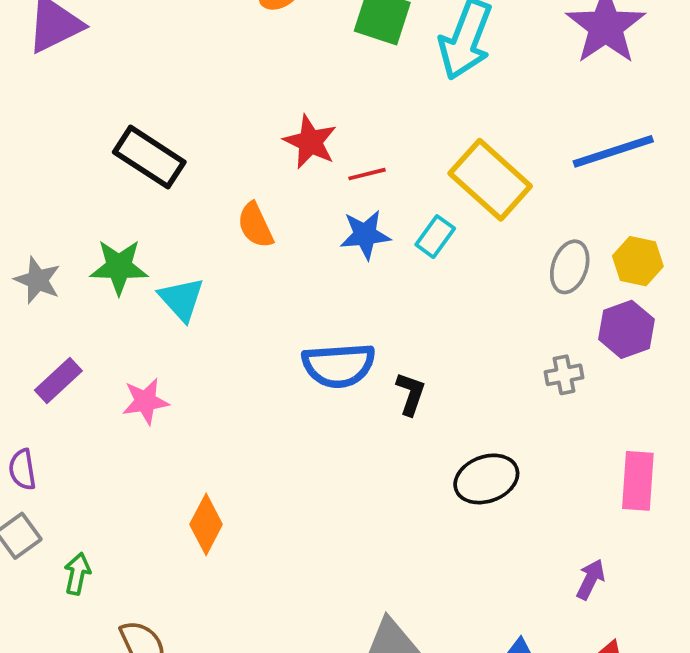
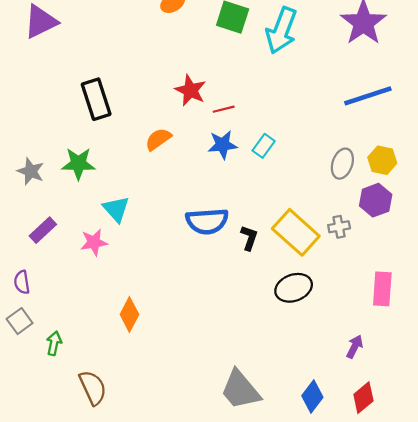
black rectangle: (149, 157) -> (96, 99), turned 39
yellow rectangle: (490, 180) -> (296, 232), moved
orange semicircle: (255, 225) -> (158, 139), turned 80
cyan triangle: (181, 299) -> (116, 209), moved

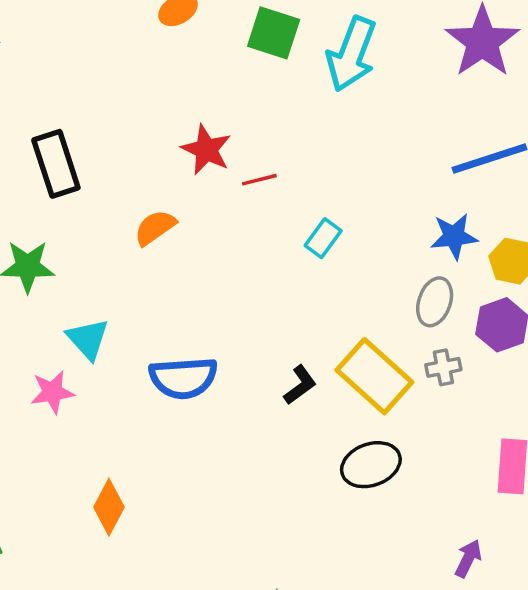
blue star: (223, 145) -> (454, 236), moved
gray ellipse: (342, 164) -> (435, 302), moved
blue semicircle: (207, 221) -> (183, 378), moved
black L-shape: (249, 238) -> (300, 385), turned 35

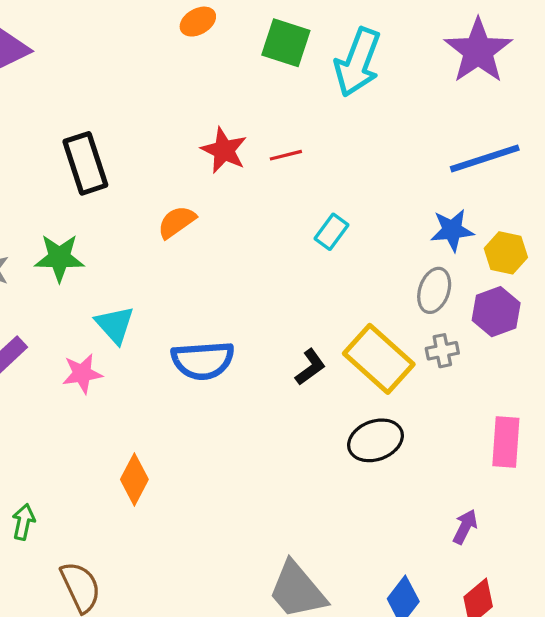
red line: (259, 180) -> (286, 155), moved

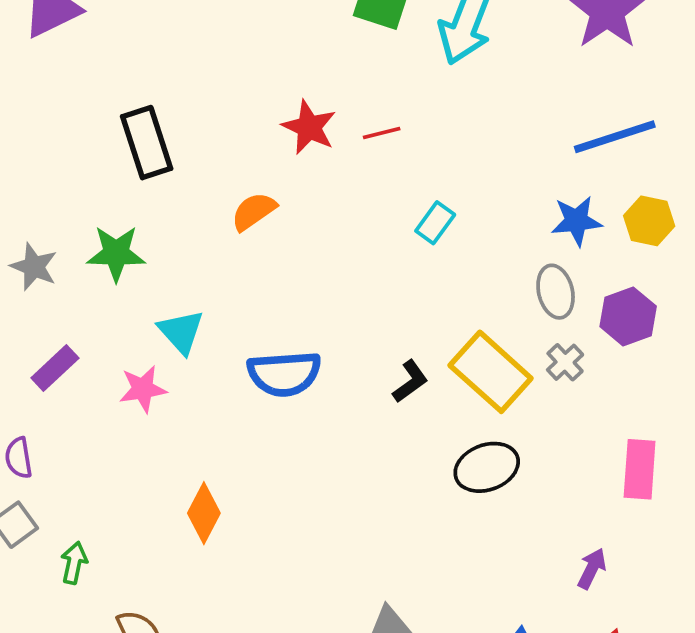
yellow hexagon: (506, 253) -> (649, 221), moved
gray ellipse: (434, 290) -> (556, 292), turned -33
gray cross: (442, 351) -> (565, 362), turned -32

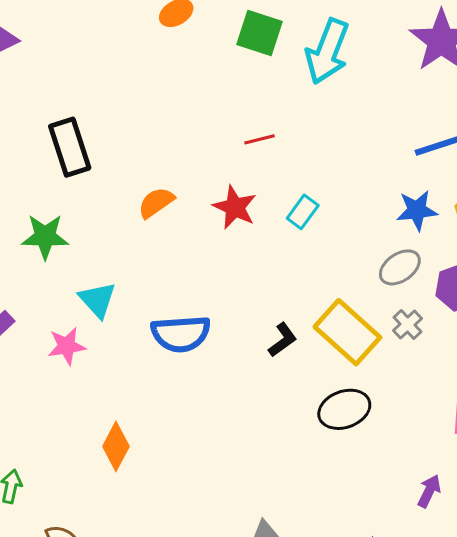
red star: (309, 127) -> (235, 207), moved
gray ellipse: (556, 292) -> (400, 267), turned 69

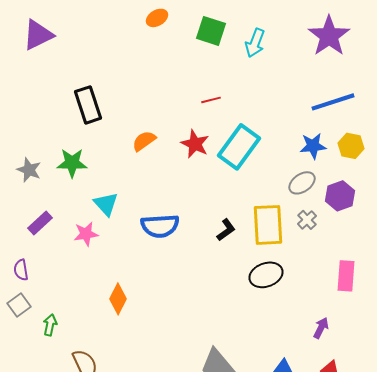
cyan arrow: (327, 51) -> (255, 43), size x0.7
cyan rectangle: (303, 212) -> (239, 147), size x2.0
yellow rectangle: (347, 332) -> (268, 225), turned 45

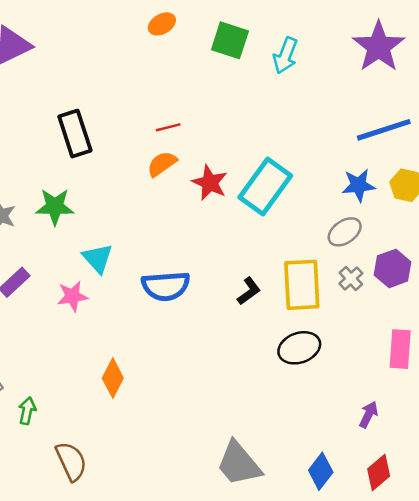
red line: (211, 100) -> (168, 127), moved
orange semicircle: (144, 141) -> (162, 164), moved
purple hexagon: (340, 196) -> (393, 268), moved

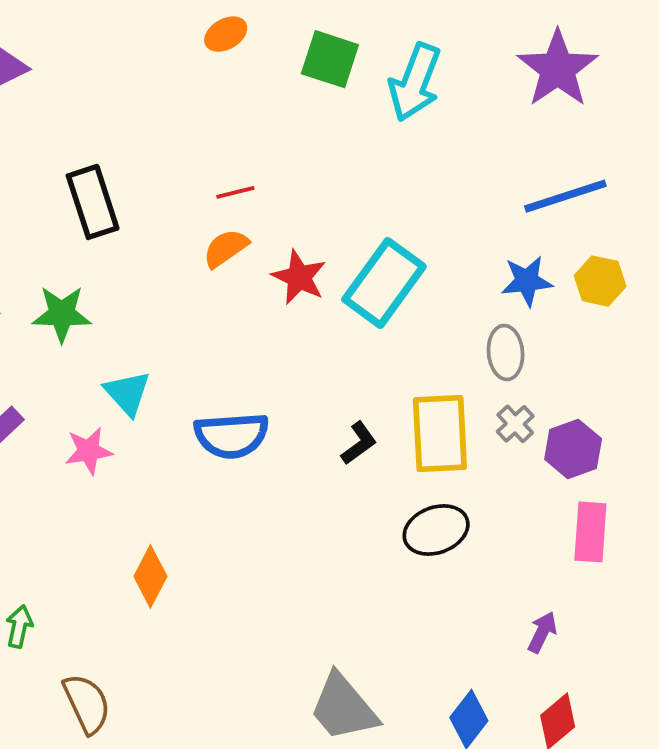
cyan arrow: (285, 55) -> (415, 82), size x1.4
gray ellipse: (345, 232) -> (506, 352), turned -60
purple hexagon: (393, 268) -> (573, 449), moved

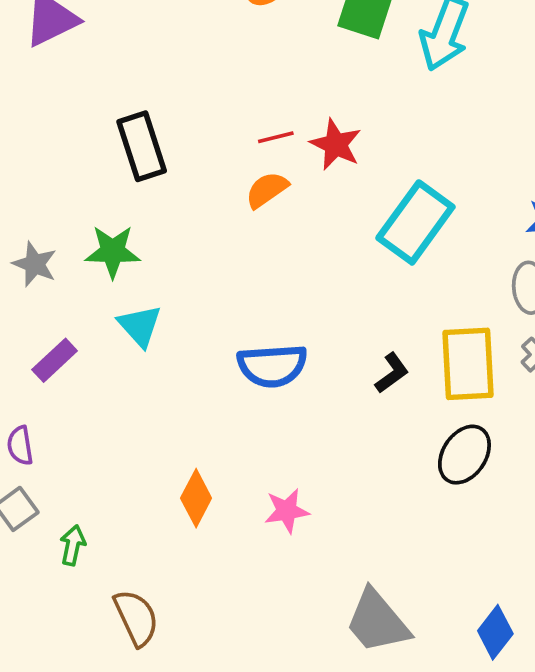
red star: (299, 277) -> (336, 144), moved
cyan triangle: (127, 393) -> (140, 326), moved
pink star: (89, 451) -> (287, 511), moved
black ellipse: (436, 530) -> (464, 455), turned -36

